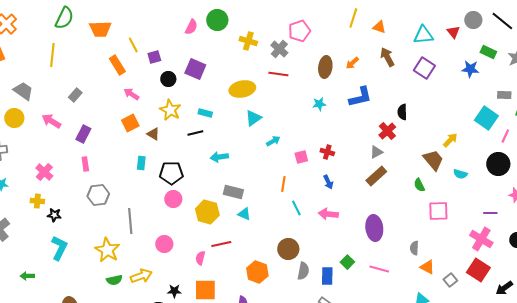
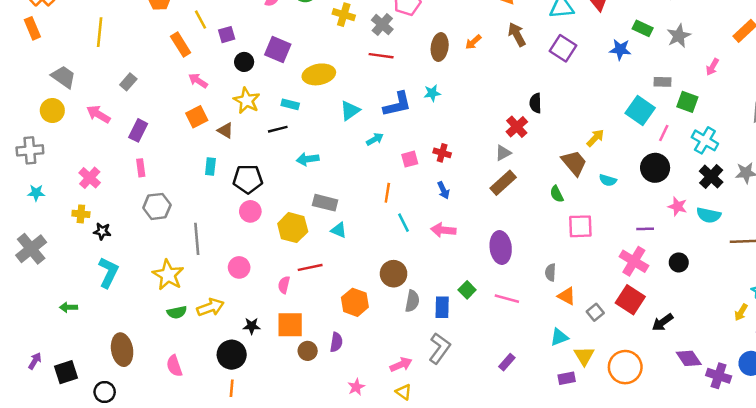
yellow ellipse: (242, 89) -> (319, 74), moved
blue L-shape: (360, 97) -> (397, 104), moved

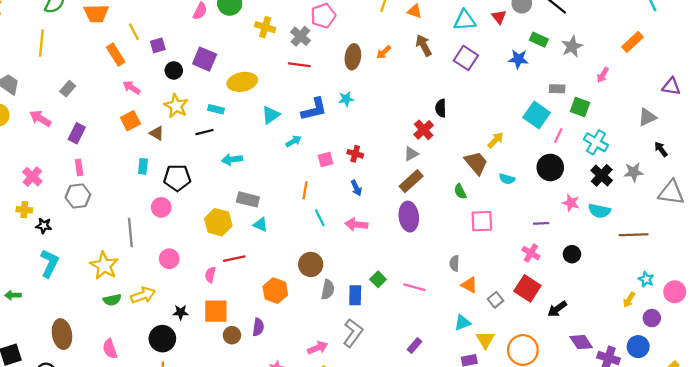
gray hexagon: (157, 206) -> (78, 196), moved
pink circle: (250, 211) -> (161, 207), moved
purple ellipse: (501, 248) -> (409, 217), moved
pink cross: (634, 261) -> (531, 253), size x0.7

